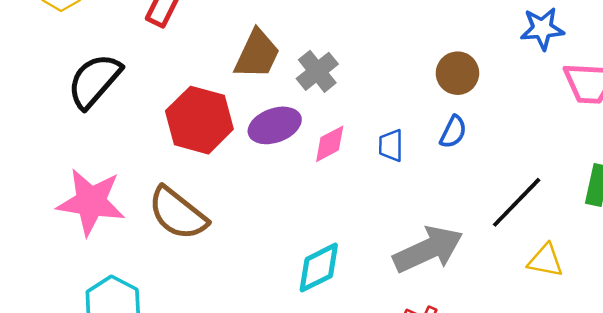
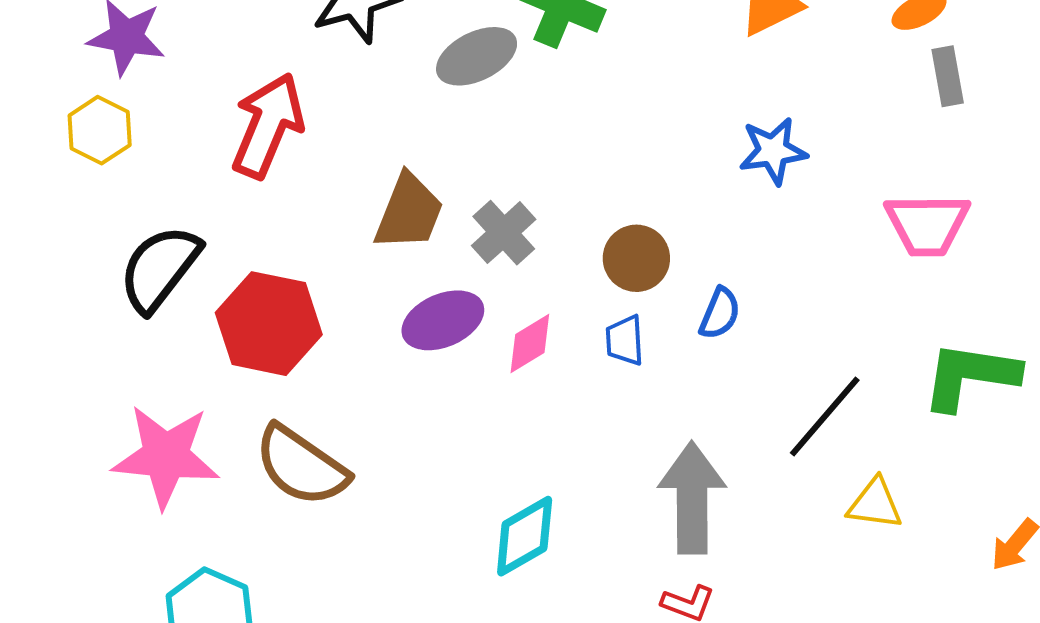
blue star: (542, 29) -> (773, 151), moved
brown circle: (457, 73) -> (636, 258), moved
red hexagon: (199, 120) -> (269, 324), moved
gray arrow: (428, 249) -> (692, 498), turned -62

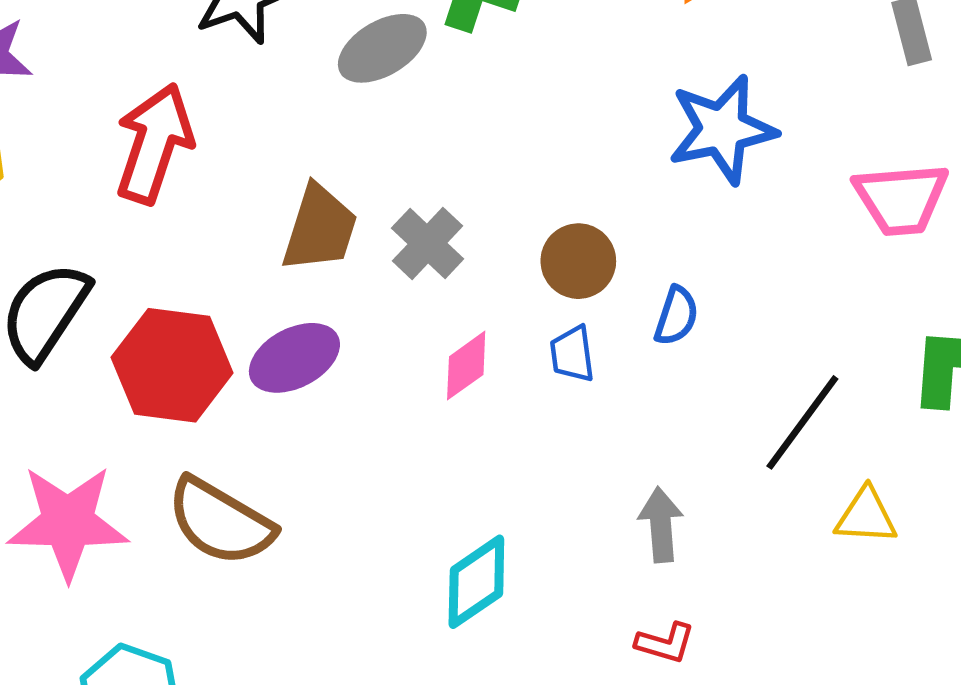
blue star: (773, 151) -> (722, 129), size x1.4
purple ellipse: (443, 320) -> (294, 358), moved
gray arrow: (692, 498) -> (661, 525), size x0.6

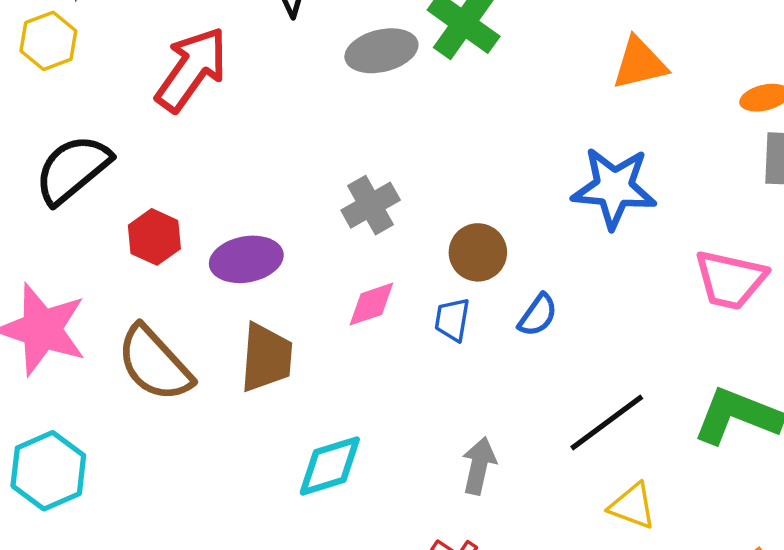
brown trapezoid: (320, 228) -> (266, 358), moved, turned -30
red hexagon: (172, 365) -> (154, 237), size x0.6

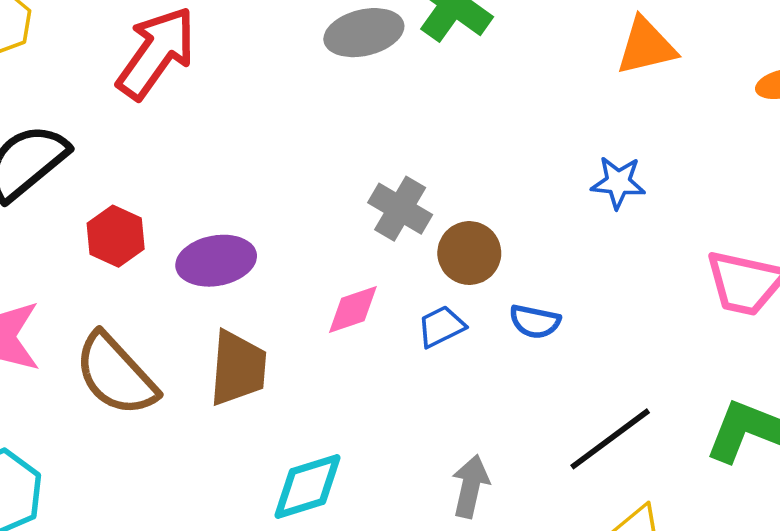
blue star: (614, 188) -> (618, 182), size x0.6
gray cross: (371, 205) -> (400, 209), moved, turned -30
blue semicircle: (538, 315) -> (535, 322), turned 66
blue trapezoid: (452, 320) -> (441, 327), turned 54

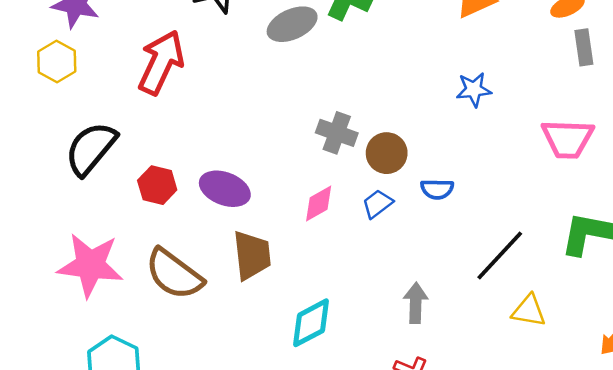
purple ellipse: (216, 261) -> (225, 189), turned 42

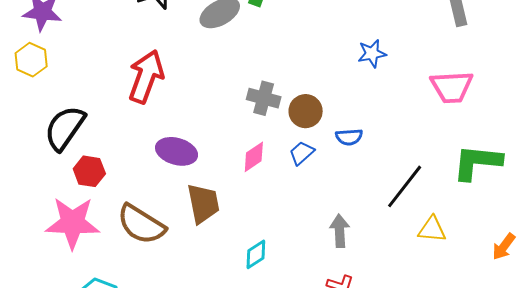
red arrow: (161, 62) -> (146, 77), moved
red hexagon: (157, 185) -> (89, 171), moved
cyan diamond: (311, 323) -> (256, 254), size x0.7

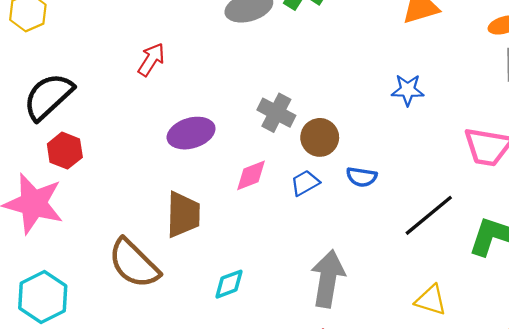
red arrow: (146, 77) -> (151, 60), size x0.6
purple ellipse: (177, 151) -> (191, 133), moved, turned -45
black line: (405, 186) -> (429, 215), moved
brown semicircle: (141, 224) -> (134, 263), moved
gray arrow: (340, 231) -> (328, 279), size x1.5

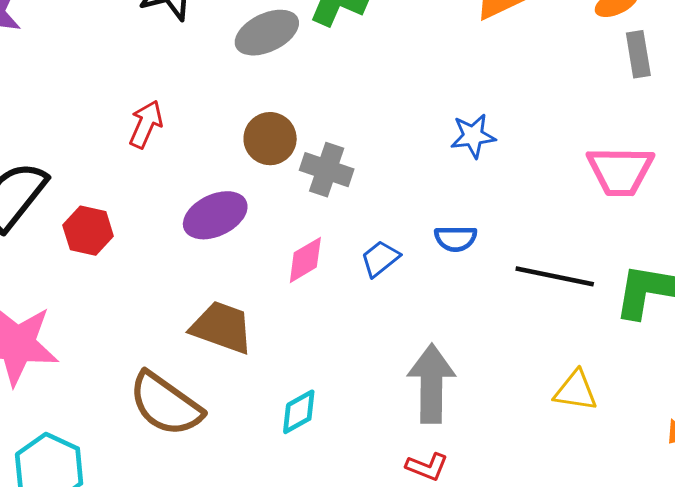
blue star: (408, 90) -> (473, 136), moved
brown circle: (320, 137) -> (270, 139), moved
red hexagon: (65, 151) -> (88, 231), moved
brown trapezoid: (183, 215) -> (222, 327), turned -63
black line: (429, 215) -> (555, 276), turned 60

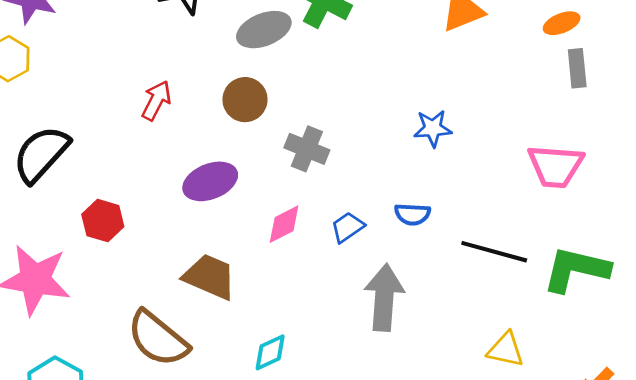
brown circle: (270, 139) -> (245, 100), moved
red hexagon: (88, 231) -> (103, 221), moved
gray arrow: (431, 384) -> (384, 297), moved

